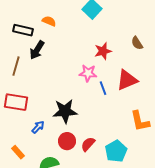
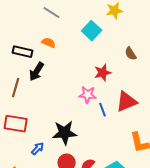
brown semicircle: (137, 43) -> (131, 54), moved

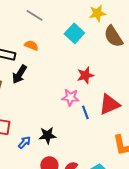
brown semicircle: (131, 54) -> (113, 36), moved, size x1.6
black star: (65, 133) -> (47, 135), size x0.7
blue arrow: (38, 149) -> (24, 142), moved

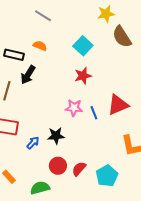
cyan square: (74, 33) -> (83, 46), moved
red star: (85, 75) -> (83, 76), moved
pink star: (70, 97) -> (74, 108), moved

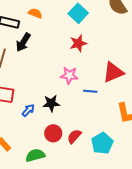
blue line: (94, 113) -> (90, 91), moved, turned -64

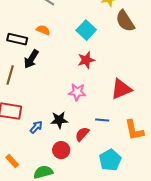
blue line: (90, 91) -> (102, 120), moved
red semicircle: (74, 136) -> (82, 134), moved

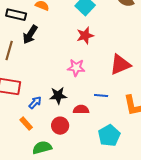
red semicircle: (82, 134) -> (81, 110), turned 49
orange rectangle: (12, 161) -> (26, 124), moved

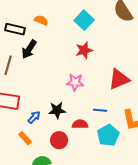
cyan pentagon: (109, 136) -> (108, 135), moved

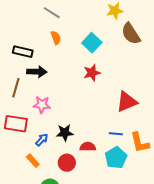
orange semicircle: (41, 20) -> (56, 38), moved, turned 48
black arrow: (29, 49) -> (37, 72), turned -120
pink star: (75, 82) -> (42, 105), moved
blue line: (100, 110) -> (116, 134), moved

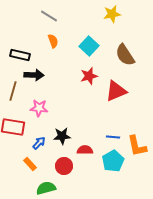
brown semicircle: (131, 34) -> (125, 55), moved
red triangle: (127, 102) -> (116, 91), moved

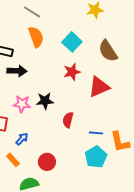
orange semicircle: (53, 41) -> (36, 37), size x1.5
black star: (62, 136) -> (45, 101), moved
red semicircle: (85, 150) -> (68, 120), moved, turned -77

